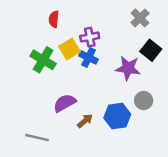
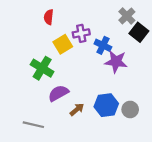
black square: (151, 50) -> (139, 32), moved
blue cross: (89, 57) -> (103, 45), moved
green cross: (43, 60) -> (42, 68), moved
gray circle: (144, 101) -> (130, 109), moved

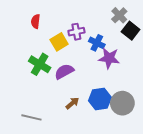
red semicircle: (49, 17) -> (36, 21), moved
purple semicircle: (58, 93) -> (64, 71), moved
gray circle: (130, 109) -> (122, 103), size x1.5

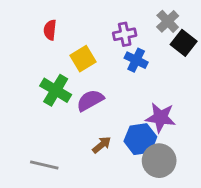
purple cross: (76, 32) -> (125, 34), moved
purple star: (109, 58) -> (161, 118), moved
gray circle: (122, 103) -> (159, 161), moved

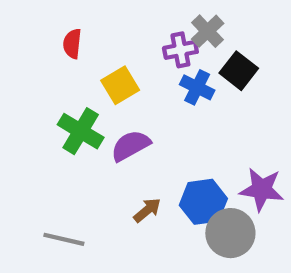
gray cross: (168, 21) -> (208, 31), moved
black square: (184, 43) -> (239, 71), moved
purple star: (161, 118) -> (262, 189), moved

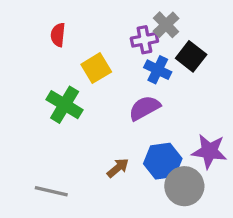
purple semicircle: (131, 146) -> (144, 108), moved

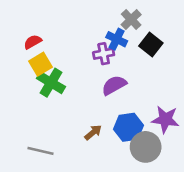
red semicircle: (58, 35) -> (33, 42), moved, turned 54
purple cross: (144, 40) -> (104, 54), moved
yellow square: (96, 68) -> (40, 64), moved
blue cross: (158, 70) -> (117, 39), moved

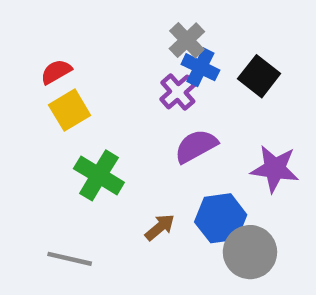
gray cross: (131, 20) -> (187, 40), moved
purple cross: (104, 54) -> (178, 92), turned -30
green cross: (51, 83) -> (99, 175), moved
purple star: (165, 119) -> (275, 169), moved

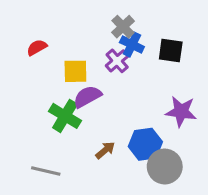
black square: (259, 76) -> (171, 50), turned -30
yellow square: (70, 110) -> (75, 71), moved, turned 30
purple semicircle: (196, 146) -> (87, 97), moved

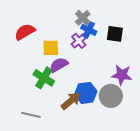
red semicircle: (37, 47) -> (25, 32), size x1.5
blue hexagon: (145, 144) -> (86, 93), moved
brown arrow: (105, 150) -> (71, 101), size x1.5
gray circle: (165, 167) -> (111, 96), moved

